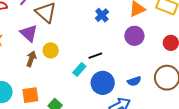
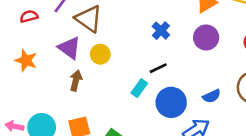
blue cross: (102, 15) -> (161, 31), moved
yellow circle: (51, 50) -> (100, 54), moved

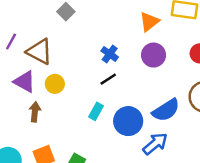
black line: (158, 68) -> (108, 79), moved
blue semicircle: (212, 96) -> (166, 110), size x1.6

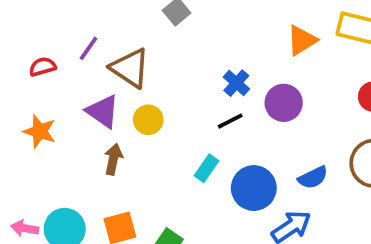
purple circle: (154, 55) -> (284, 103), moved
blue semicircle: (166, 110) -> (313, 178), size x0.7

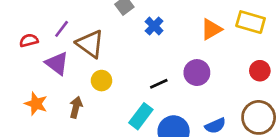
blue cross: (236, 83) -> (154, 26), moved
purple triangle: (103, 111) -> (57, 63), moved
orange star: (40, 131) -> (36, 104), moved
cyan rectangle: (206, 168) -> (141, 116), size x1.4

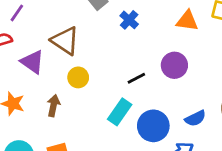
purple line: (62, 29) -> (17, 13), moved
orange triangle: (211, 29) -> (187, 21), turned 40

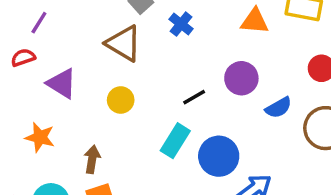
brown triangle: (65, 41) -> (124, 43), moved
brown arrow: (53, 106) -> (92, 159), moved
blue semicircle: (195, 118) -> (278, 108), moved

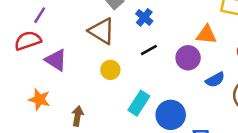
orange triangle: (255, 21) -> (206, 35), moved
red semicircle: (23, 58) -> (28, 41), size x1.5
black line: (194, 97) -> (149, 50), moved
yellow circle: (121, 100) -> (110, 70), moved

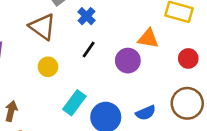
black line: (149, 50) -> (89, 50), turned -30
blue semicircle: (215, 80) -> (146, 113), moved

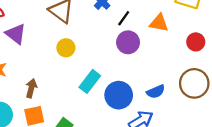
black line: (89, 50) -> (124, 18), moved
purple circle: (128, 61) -> (128, 42), moved

